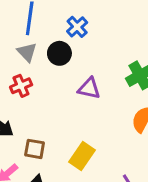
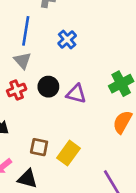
black circle: (59, 53) -> (48, 87), moved
brown square: (35, 149) -> (39, 147), moved

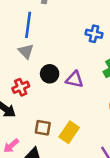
blue cross: (67, 39) -> (94, 34), moved, turned -35
red cross: (17, 90) -> (21, 87), moved

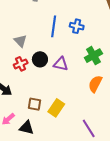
blue line: (28, 25) -> (54, 26), moved
red cross: (21, 87) -> (21, 64), moved

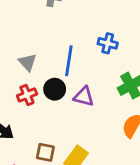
blue line: (54, 26) -> (69, 61), moved

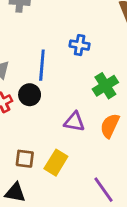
purple triangle: (84, 96) -> (74, 122), moved

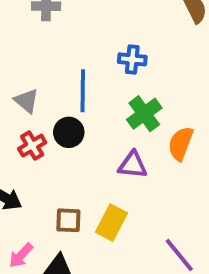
green cross: (105, 86) -> (144, 114), moved
orange semicircle: (110, 126) -> (181, 144), moved

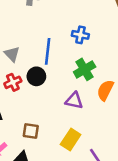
yellow rectangle: (111, 223) -> (71, 140), moved

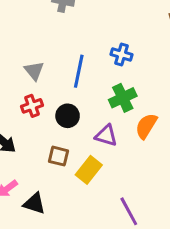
black circle: (36, 76) -> (68, 116), moved
brown square: (31, 131) -> (58, 156), moved
yellow rectangle: (71, 140) -> (89, 170), moved

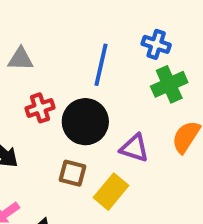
gray triangle: (34, 71) -> (21, 59), moved, turned -50
green cross: (123, 98) -> (169, 84), moved
black circle: (68, 116) -> (85, 122), size x1.5

